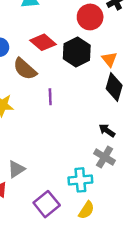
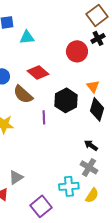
black hexagon: (77, 52) -> (66, 100), moved
yellow semicircle: (86, 210) -> (92, 195), moved

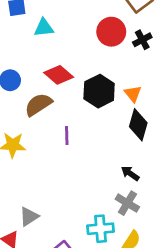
black cross: (98, 38) -> (142, 40), moved
red circle: (77, 51) -> (111, 32), moved
brown semicircle: (23, 94) -> (38, 105), turned 105
black hexagon: (66, 100) -> (99, 91), moved

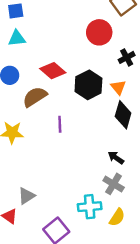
cyan triangle: (44, 28) -> (17, 38), moved
black cross: (142, 40) -> (127, 57), moved

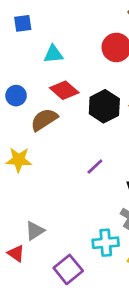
cyan triangle: (17, 38) -> (53, 54), moved
purple line: (60, 124) -> (95, 166), moved, turned 49

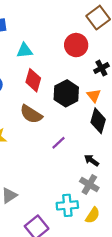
red diamond: (64, 90) -> (33, 80), turned 65
brown semicircle: (44, 120) -> (31, 114), moved, turned -115

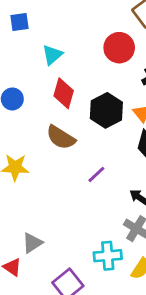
cyan triangle: (25, 51) -> (52, 55), turned -35

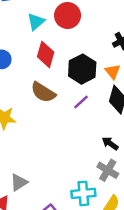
red circle: (119, 48) -> (68, 16), moved
purple line: (96, 174) -> (81, 102), moved

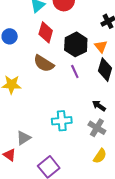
purple line: (81, 102) -> (75, 72), turned -72
cyan cross: (83, 193) -> (62, 121), moved

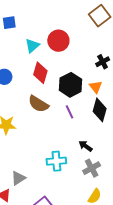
black arrow: (99, 106) -> (86, 146), moved
gray cross: (97, 128) -> (92, 168), turned 30

